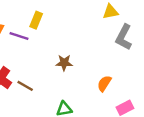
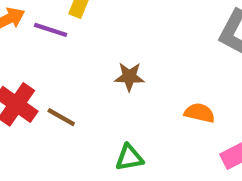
orange semicircle: (104, 83) -> (200, 113), turned 70

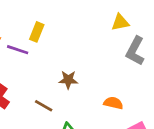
brown line: (61, 117) -> (44, 106), moved

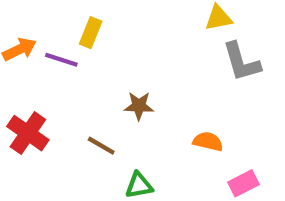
gray L-shape: (135, 51) -> (241, 62), turned -44

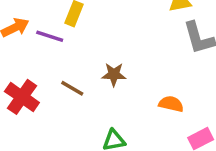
brown line: (101, 146) -> (72, 88), moved

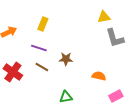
purple line: (50, 36) -> (39, 48), moved

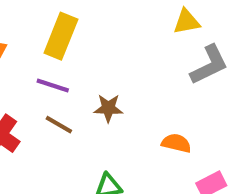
yellow rectangle: (43, 24) -> (61, 36), size x1.5
gray L-shape: (115, 38) -> (209, 65), turned -100

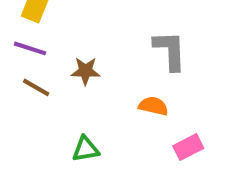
gray L-shape: (209, 65) -> (170, 50), moved, turned -66

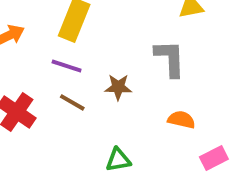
gray L-shape: (170, 50) -> (170, 58), moved

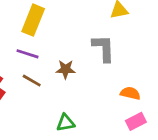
orange semicircle: (181, 120) -> (130, 93), moved

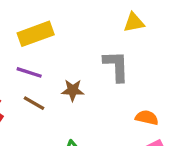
yellow rectangle: (33, 20) -> (36, 34), turned 48

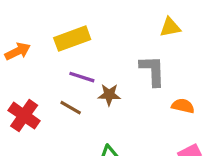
purple line: (29, 72) -> (82, 77), moved
orange semicircle: (147, 118) -> (183, 106), moved

